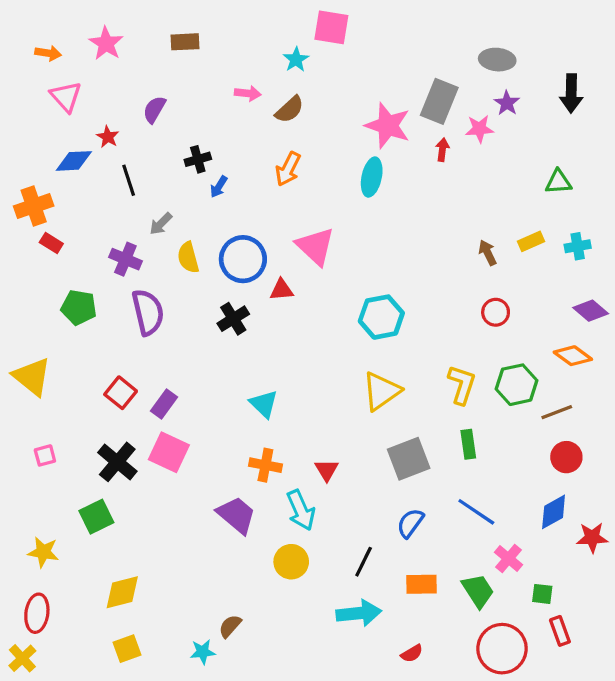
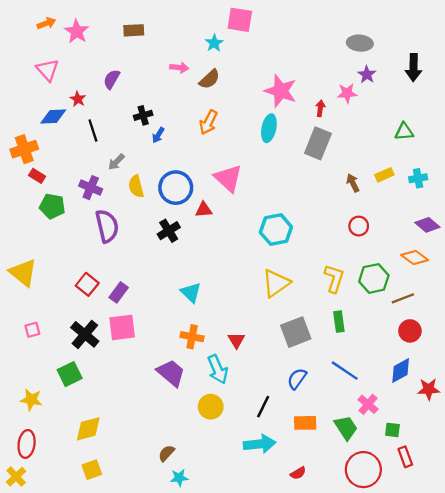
orange arrow: (48, 53) -> (46, 23), moved, turned -30
gray rectangle: (439, 101) -> (318, 143), moved
green pentagon: (79, 307) -> (52, 206), moved
pink square: (169, 452) -> (122, 327), turned -32
cyan star: (203, 652) -> (179, 478), moved

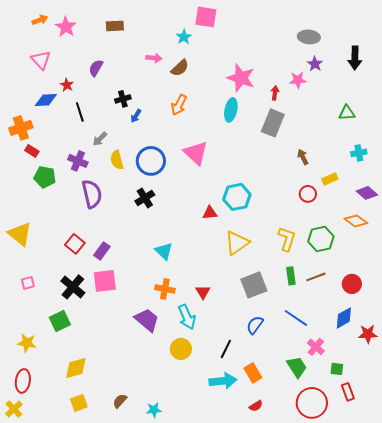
yellow rectangle: (384, 175) -> (330, 179), moved
red triangle: (204, 210) -> (210, 213), moved
brown line: (403, 298) -> (316, 277), moved
orange rectangle: (305, 423) -> (253, 373), moved, turned 60
brown semicircle: (166, 453) -> (120, 401), moved

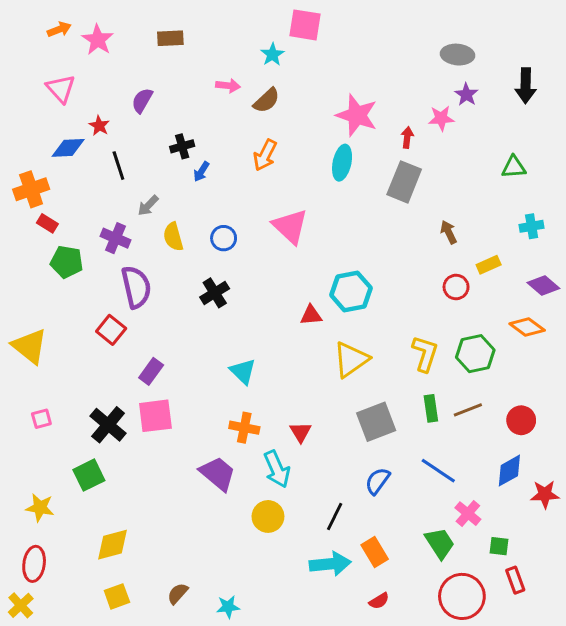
blue circle: (151, 161) -> (224, 238), size x0.6
red square: (75, 244) -> (111, 330), moved

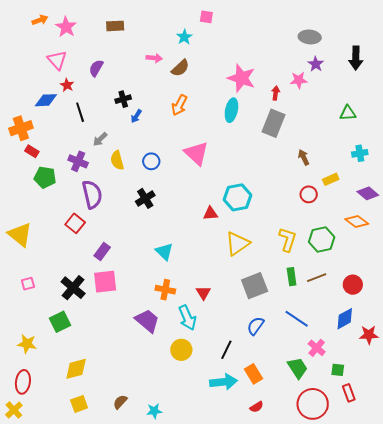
pink square: (305, 25) -> (206, 17), size x0.6
pink triangle: (61, 89) -> (57, 60), moved

